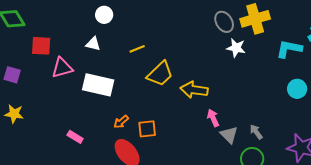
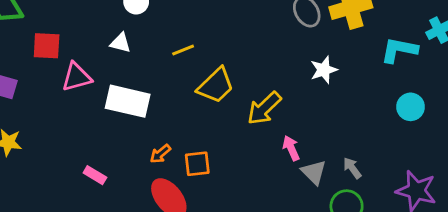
white star: (236, 48) -> (324, 70), moved, turned -30
yellow arrow: (194, 90) -> (264, 108), turned -52

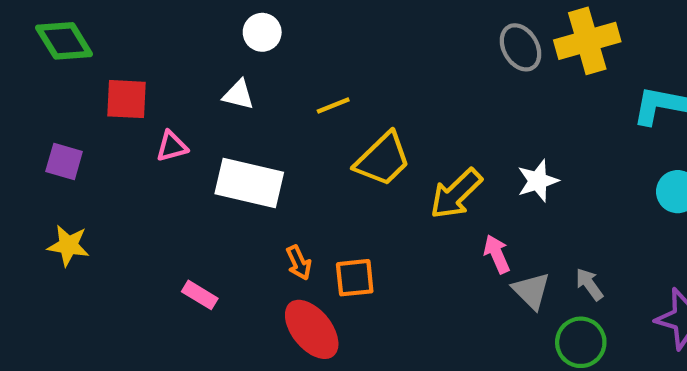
white star: (324, 70) -> (538, 181), moved
pink triangle: (76, 77) -> (172, 146), size x0.7
orange arrow: (160, 154) -> (299, 263), turned -75

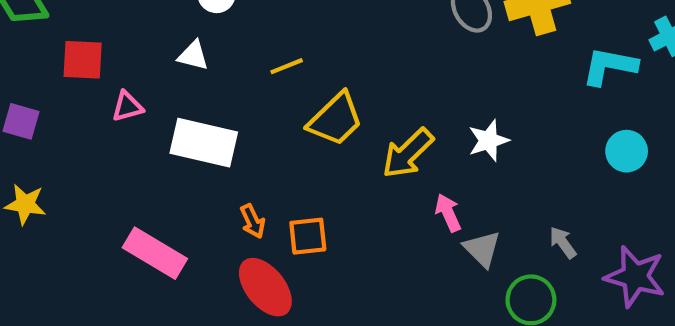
gray arrow: (589, 284) -> (563, 243), moved
pink rectangle: (200, 295) -> (155, 253), size x1.8

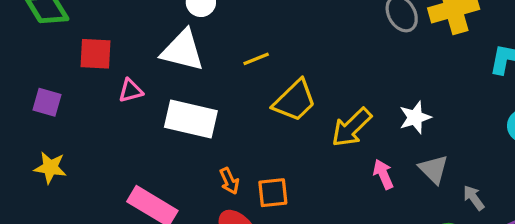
white triangle: (193, 56) -> (183, 50), size x1.8
gray triangle: (482, 249) -> (433, 169), moved

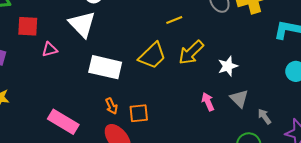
white triangle: (183, 50) -> (82, 24), turned 32
yellow line: (256, 59) -> (174, 20), moved
white rectangle: (191, 119) -> (105, 67), moved
yellow arrow: (352, 127) -> (191, 53), moved

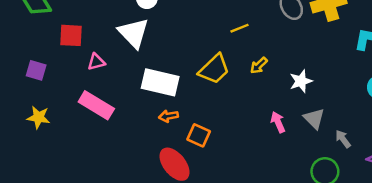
yellow arrow: (191, 53) -> (259, 66), size x0.6
orange arrow: (111, 106) -> (168, 116), moved, turned 105
orange square: (139, 113) -> (199, 135), turned 30
pink rectangle: (63, 122) -> (96, 105), moved

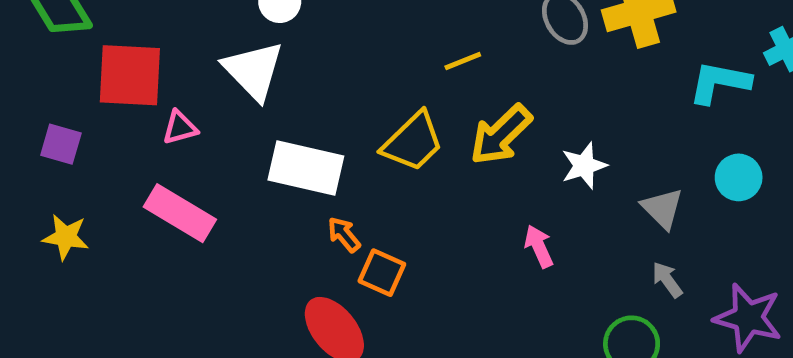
red square: (71, 35) -> (130, 75), size x1.4
yellow arrow: (259, 66) -> (501, 135), size x1.8
orange arrow: (168, 116) -> (344, 235), moved, turned 60
gray triangle: (314, 118) -> (662, 208), moved

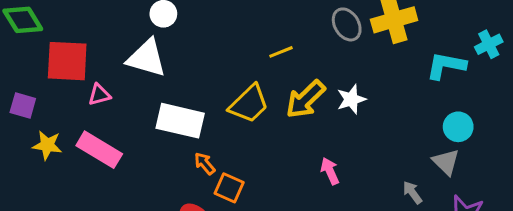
white triangle: (254, 70) -> (147, 58), turned -30
white star: (584, 166) -> (351, 99), moved
gray triangle: (662, 208) -> (446, 162), moved
yellow star: (66, 237) -> (47, 145), moved

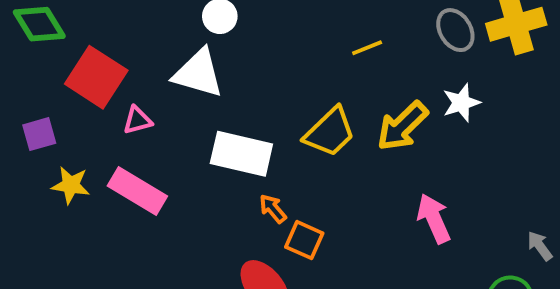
yellow line: (281, 52) -> (367, 48), moved
red square: (67, 61) -> (96, 77), turned 30
white star: (351, 99) -> (461, 103), moved
purple square: (23, 105) -> (39, 134), turned -32
pink arrow: (330, 171) -> (434, 218), size x1.4

